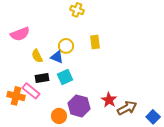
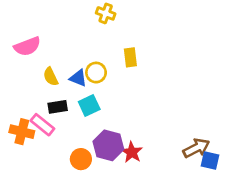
yellow circle: (66, 46) -> (96, 73), moved
red star: (109, 100) -> (132, 152), moved
brown arrow: (127, 108) -> (196, 148), moved
blue square: (153, 117) -> (210, 160), turned -32

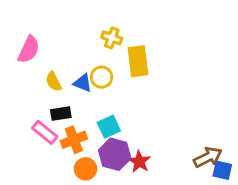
yellow cross: (106, 13) -> (112, 38), moved
pink semicircle: (27, 46) -> (29, 49), turned -44
yellow rectangle: (130, 57) -> (138, 61), size x1.5
cyan square: (89, 105) -> (109, 127), moved
orange cross: (22, 132) -> (74, 140), moved, turned -35

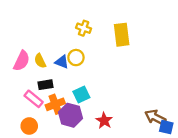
pink semicircle: (29, 49) -> (22, 61), moved
yellow rectangle: (138, 61) -> (122, 35), moved
purple hexagon: (115, 154) -> (71, 115), moved
brown arrow: (208, 157) -> (155, 117), turned -126
orange circle: (86, 169) -> (29, 126), moved

